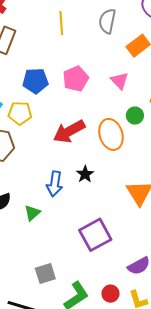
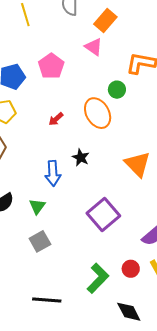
pink triangle: (120, 81) -> (94, 47), moved
red arrow: (69, 131) -> (56, 119), size x0.5
gray square: (45, 273) -> (40, 241), moved

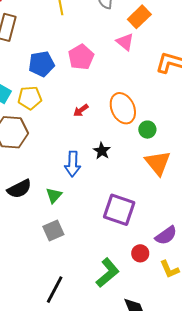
green circle: (117, 90) -> (147, 130), moved
purple square: (103, 215) -> (119, 210), turned -36
red circle: (131, 269) -> (140, 253), moved
black line: (47, 300) -> (55, 290), turned -72

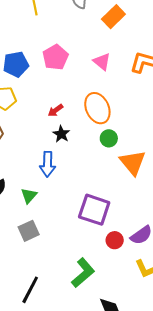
pink triangle: (125, 42) -> (102, 62), moved
green circle: (147, 130) -> (109, 138), moved
black star: (102, 151) -> (61, 134), moved
red circle: (140, 253) -> (115, 240), moved

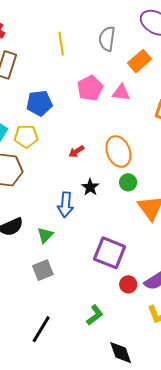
pink pentagon: (55, 57) -> (90, 88), moved
pink triangle: (102, 62) -> (121, 92), moved, turned -36
black star: (61, 134) -> (90, 187), moved
green L-shape: (83, 273) -> (95, 315), size x0.7

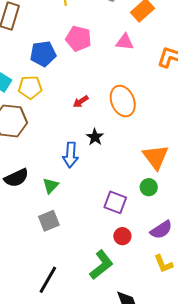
pink pentagon: (90, 88) -> (78, 39), moved, turned -30
green circle: (128, 182) -> (149, 187), moved
purple square: (110, 253) -> (115, 202), size x0.7
red circle: (128, 284) -> (122, 236), moved
green L-shape: (95, 315) -> (101, 265), size x1.4

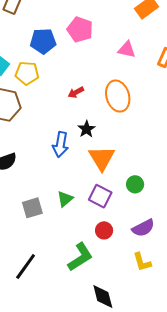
pink triangle: (125, 42) -> (127, 50), moved
orange triangle: (156, 157) -> (102, 158), moved
green triangle: (51, 186) -> (65, 199), moved

